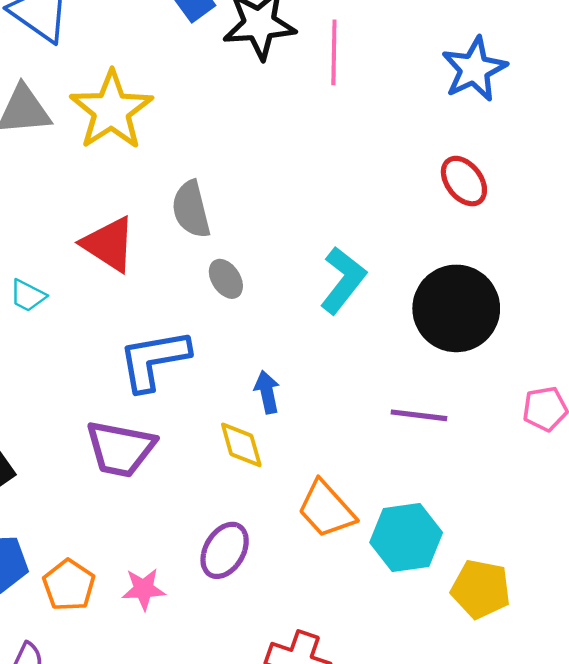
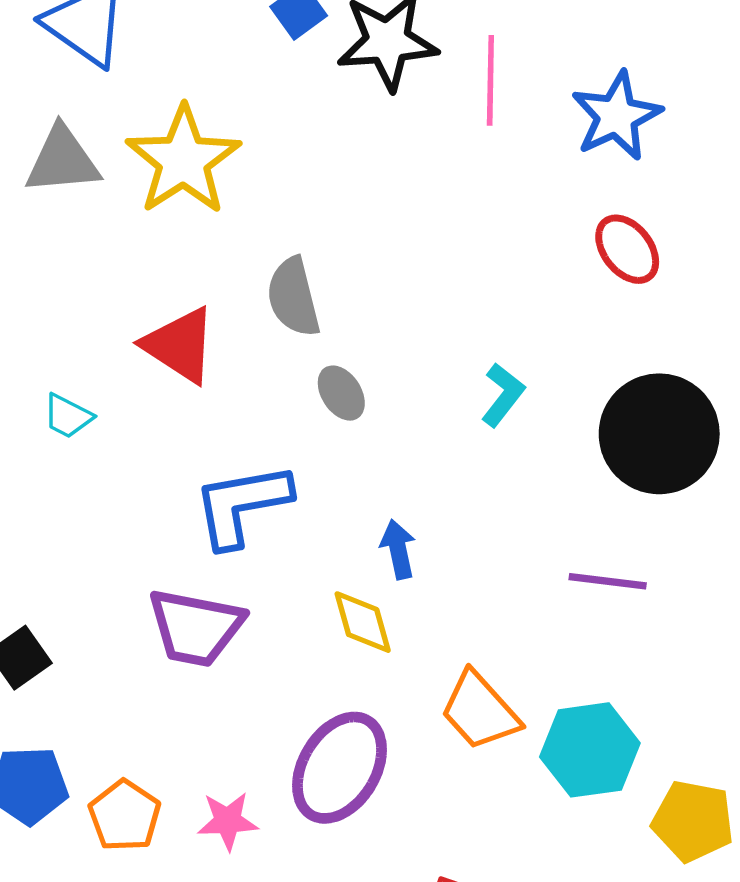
blue star: (474, 69) -> (617, 116), moved
red ellipse: (464, 181) -> (627, 249), moved
cyan L-shape: (343, 280) -> (503, 395), size x0.7
purple ellipse: (225, 550) -> (340, 768), size x1.4

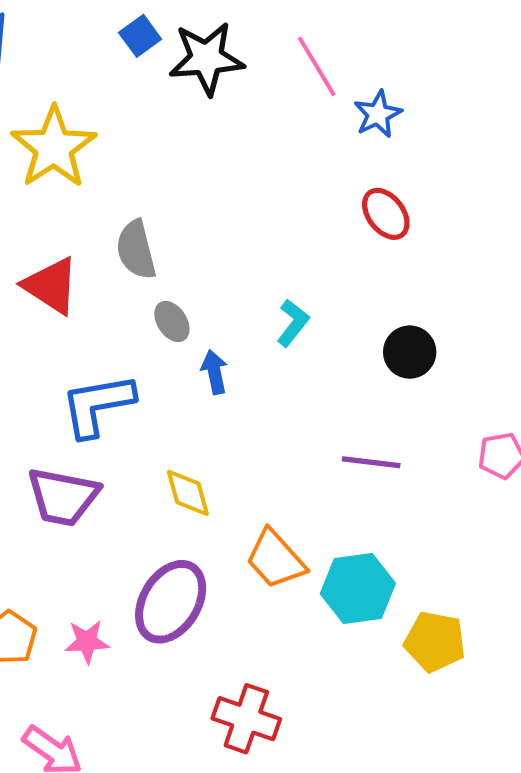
pink line: (490, 80) -> (317, 66), moved, turned -32
blue star: (617, 116) -> (378, 114), size x0.7
black circle: (659, 434) -> (410, 352), size x0.6
blue arrow: (398, 549) -> (214, 372), moved

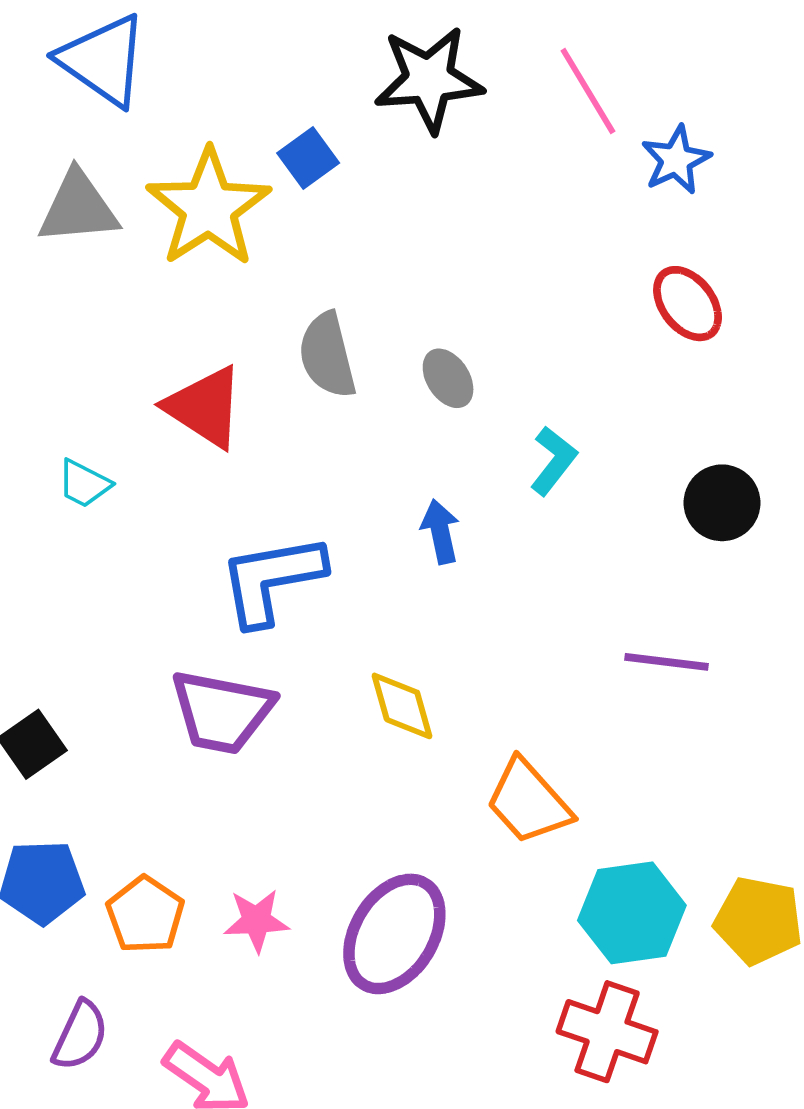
blue square: (140, 36) -> (308, 158), moved
gray ellipse: (172, 321) -> (448, 378), moved
cyan hexagon: (358, 588) -> (632, 913), moved
purple ellipse: (171, 602) -> (394, 934), moved
red cross: (246, 719) -> (607, 1032), moved

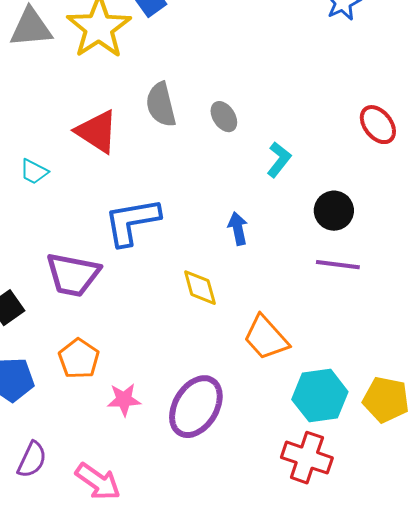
red ellipse: (688, 304) -> (378, 125), moved
black circle: (722, 503) -> (334, 211), moved
blue arrow: (440, 532) -> (238, 229), moved
purple trapezoid: (222, 712) -> (73, 275), moved
orange pentagon: (145, 915) -> (79, 359), moved

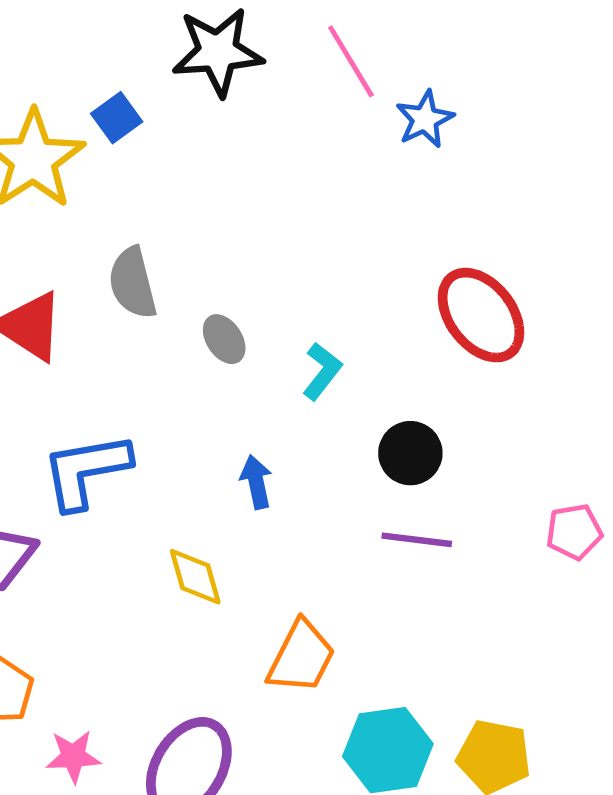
gray ellipse: (224, 117) -> (224, 339), moved
red ellipse: (378, 125) -> (481, 315), size x1.5
orange trapezoid: (266, 338) -> (301, 657), turned -111

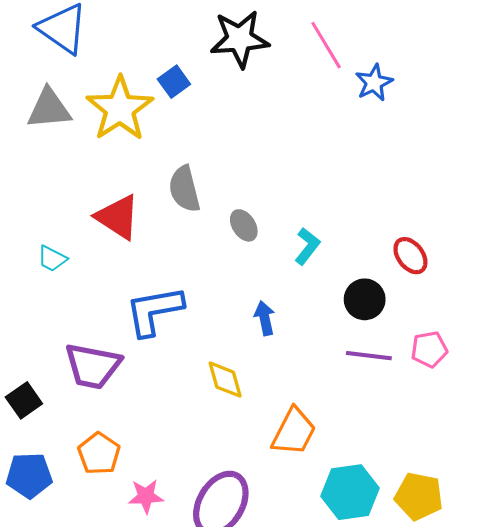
red ellipse: (481, 315) -> (410, 256), moved, size x0.6
pink pentagon: (574, 532) -> (429, 349), moved

